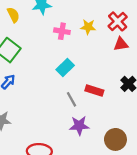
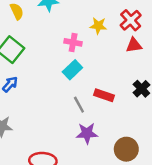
pink cross: (62, 31) -> (73, 42), moved

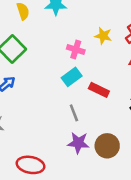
red rectangle: (104, 95) -> (99, 90), moved
brown circle: (126, 149) -> (107, 146), moved

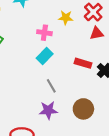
red rectangle: (99, 90) -> (83, 63), moved
purple star: (78, 143) -> (48, 110), moved

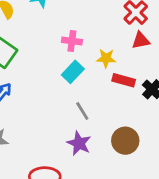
yellow star: (66, 18) -> (106, 58), moved
purple star: (48, 110) -> (79, 143), turned 30

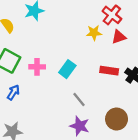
pink cross: (72, 41) -> (37, 67), moved
yellow star: (106, 58) -> (94, 33), moved

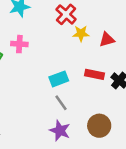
red cross: (112, 15) -> (66, 14), moved
pink cross: (37, 67) -> (19, 44), moved
cyan rectangle: (67, 69) -> (59, 79), moved, turned 30

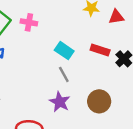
pink cross: (19, 44) -> (29, 22), moved
cyan rectangle: (59, 79) -> (64, 51), turned 48

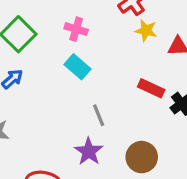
pink cross: (29, 22) -> (76, 29), moved
cyan rectangle: (64, 51) -> (77, 67), moved

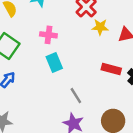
cyan rectangle: (77, 67) -> (54, 62), turned 36

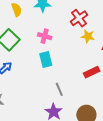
red rectangle: (111, 69) -> (92, 72), turned -49

